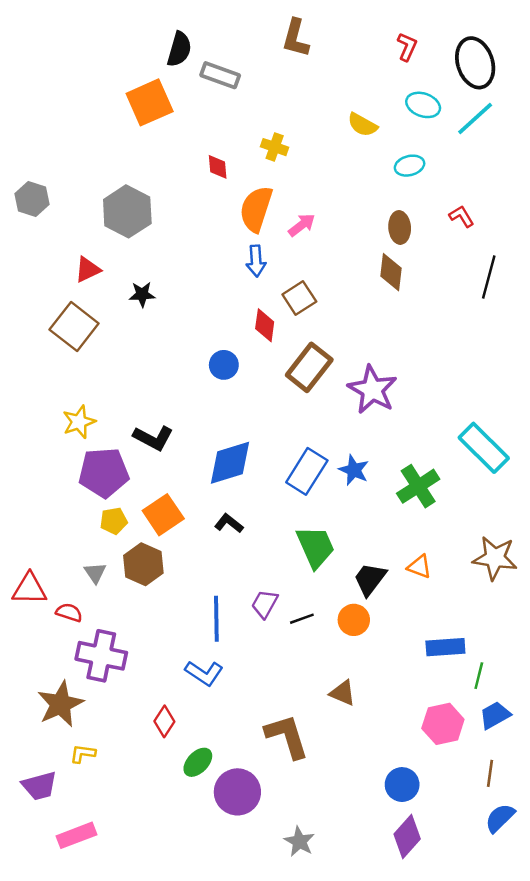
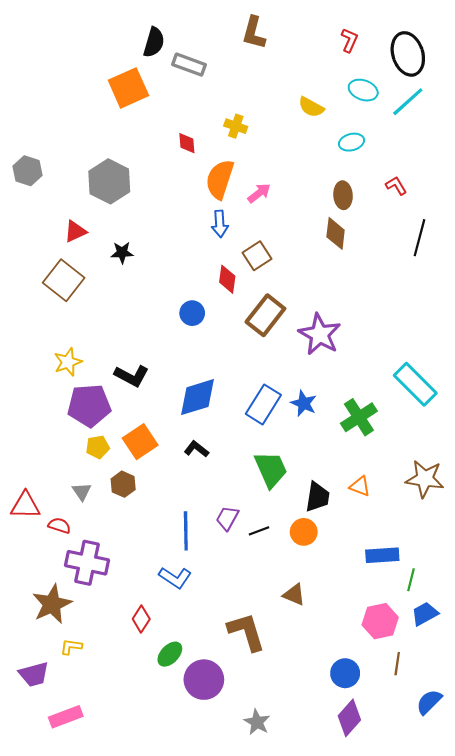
brown hexagon: (143, 564) -> (123, 484), size x0.7
black trapezoid: (370, 579) -> (318, 497), turned 152
brown line: (490, 773) -> (397, 664), moved

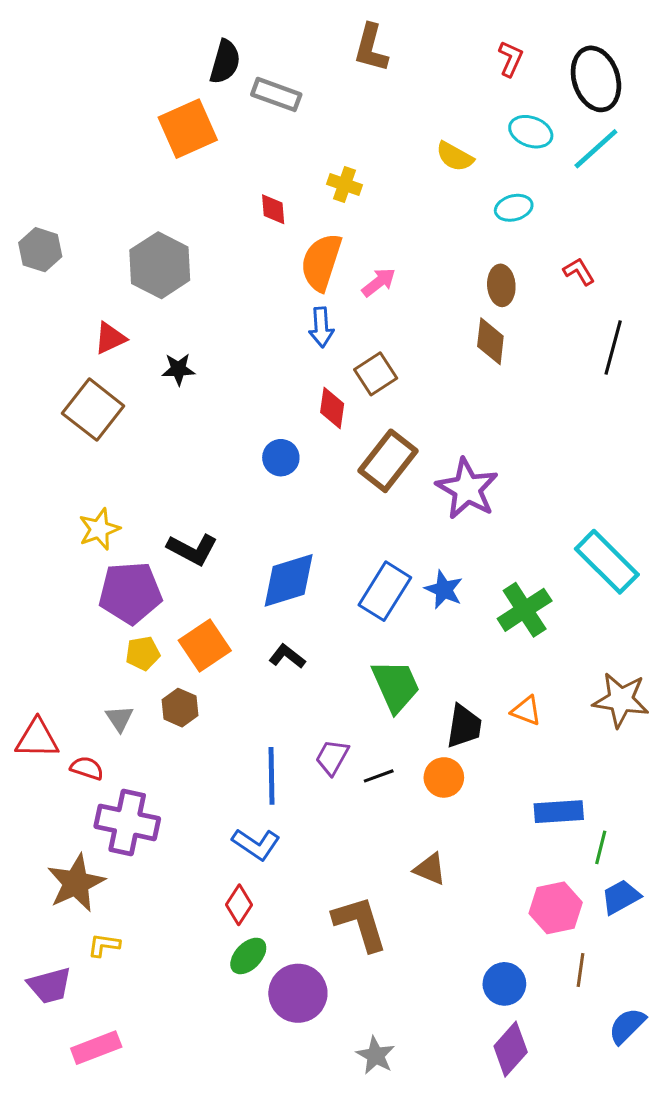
red diamond: (141, 619) -> (239, 905), moved

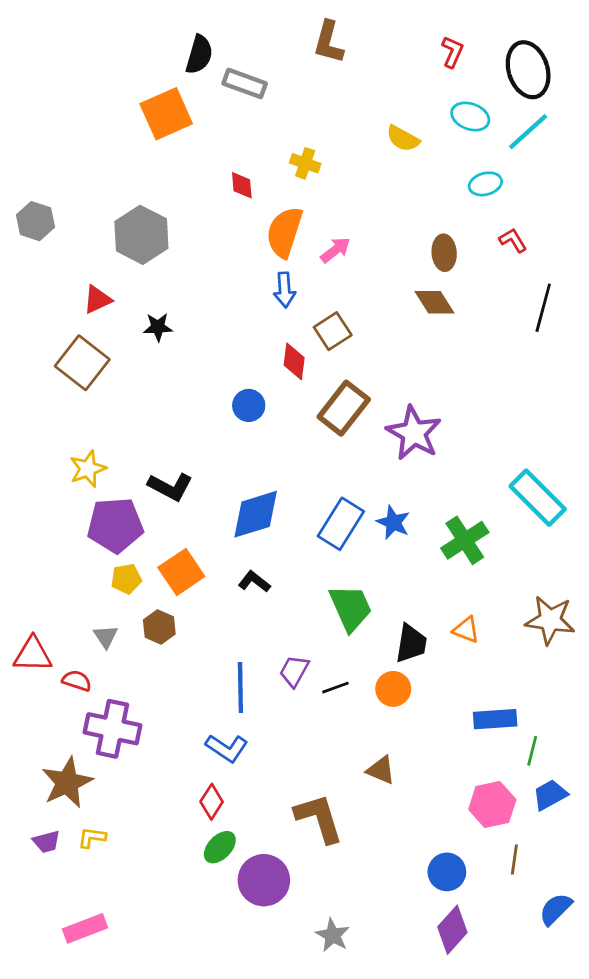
cyan ellipse: (514, 208) -> (485, 184), moved
brown diamond: (490, 341) -> (434, 302), turned -39
purple trapezoid: (50, 985) -> (46, 842), moved, size x0.7

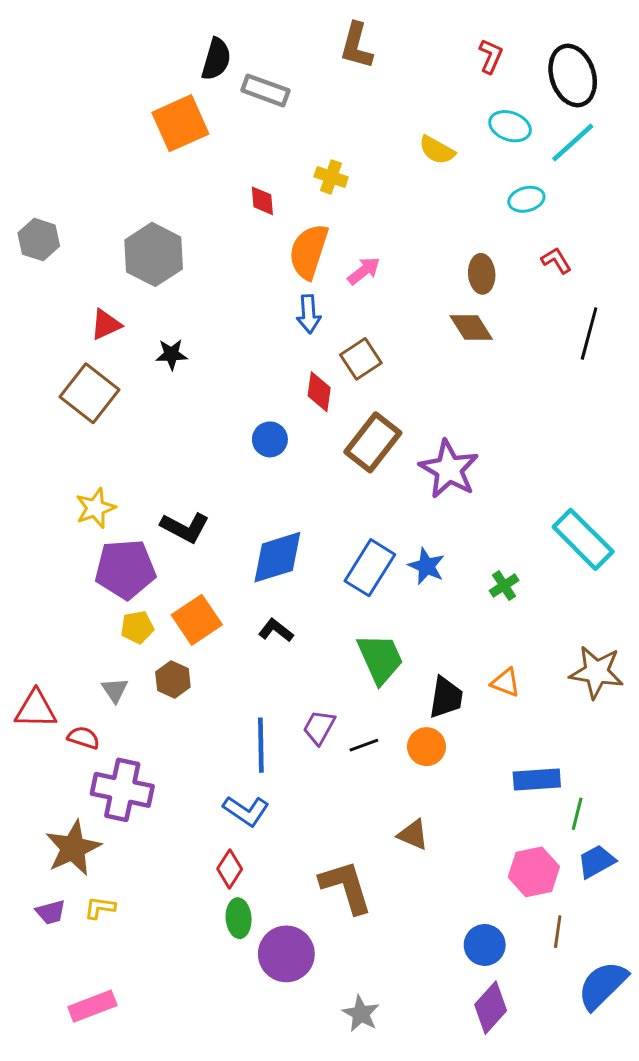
green cross: (465, 540) -> (504, 586), size x0.6
green ellipse: (220, 847) -> (239, 918), turned -48
blue semicircle: (556, 909) -> (602, 985), size x1.4

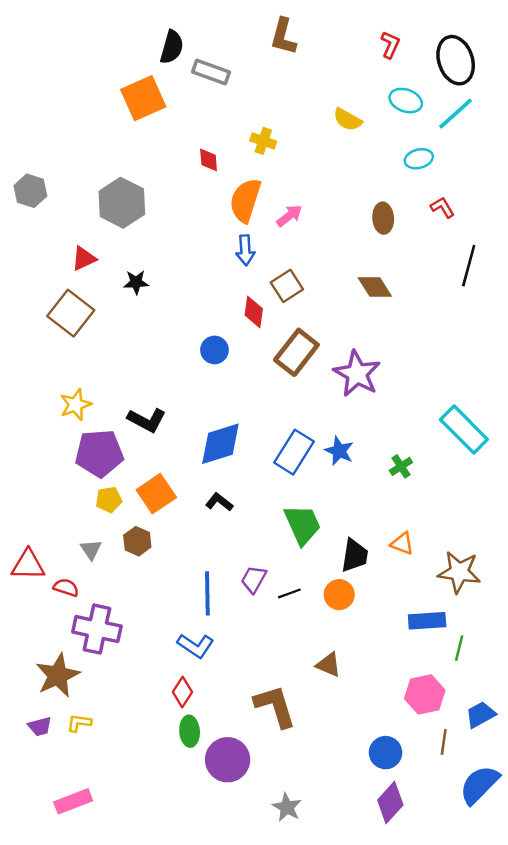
brown diamond: (471, 328) -> (375, 287), moved
brown star: (597, 672) -> (459, 572), moved
blue trapezoid: (597, 861) -> (481, 715), moved

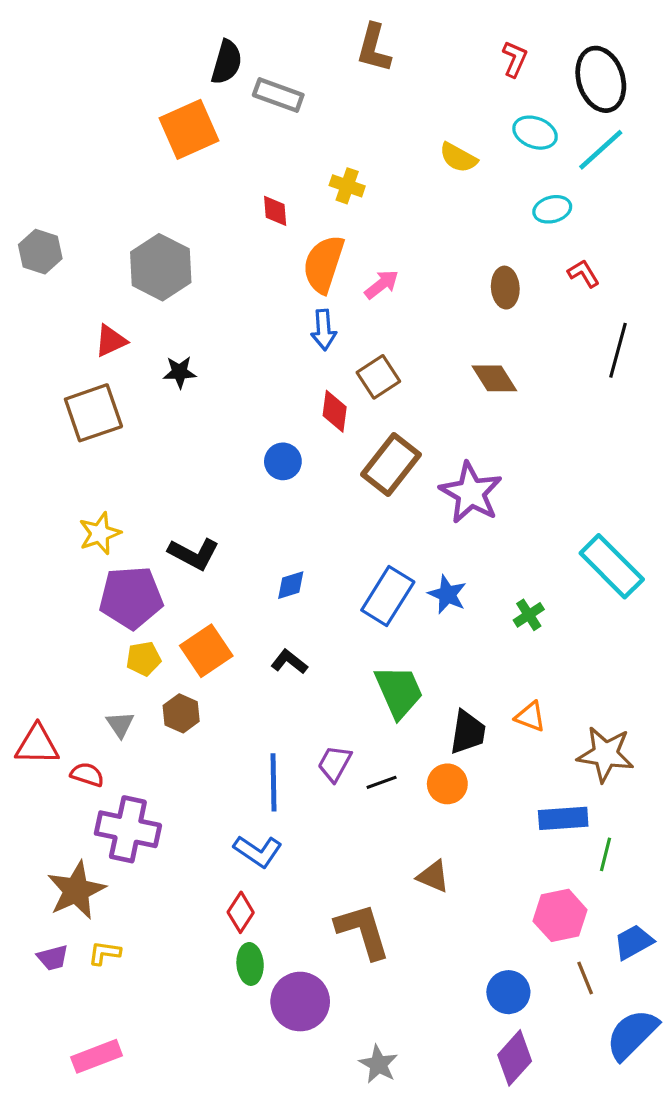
brown square: (71, 313) -> (93, 413), turned 33
blue diamond: (220, 444) -> (291, 585), size x0.5
brown line: (444, 742) -> (585, 978), turned -30

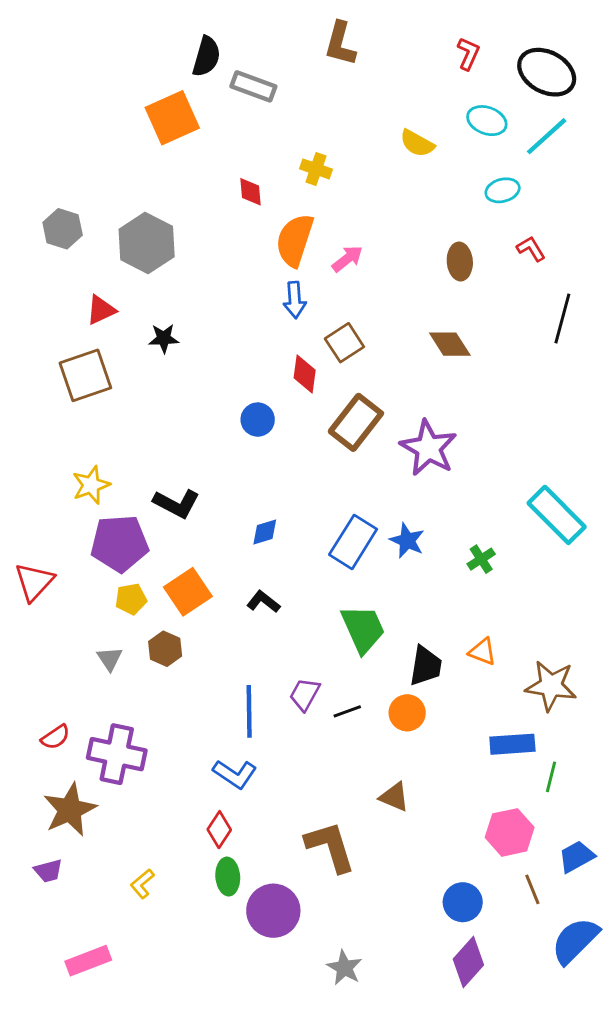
black ellipse: (601, 79) -> (547, 72), turned -44
gray hexagon: (40, 252) -> (63, 229), moved
red triangle: (37, 745) -> (34, 582), moved, turned -48
red semicircle: (87, 775) -> (55, 737), moved, turned 128
yellow L-shape: (104, 953) -> (142, 884), moved, turned -48

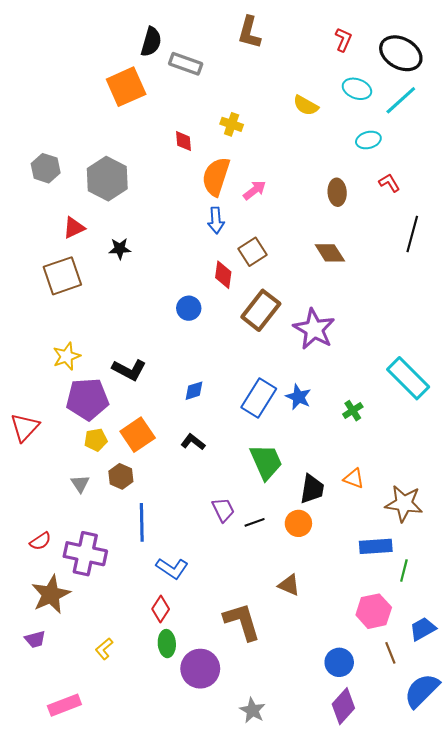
purple trapezoid: (305, 694) -> (223, 510), turned 125
blue line: (249, 711) -> (142, 522), moved

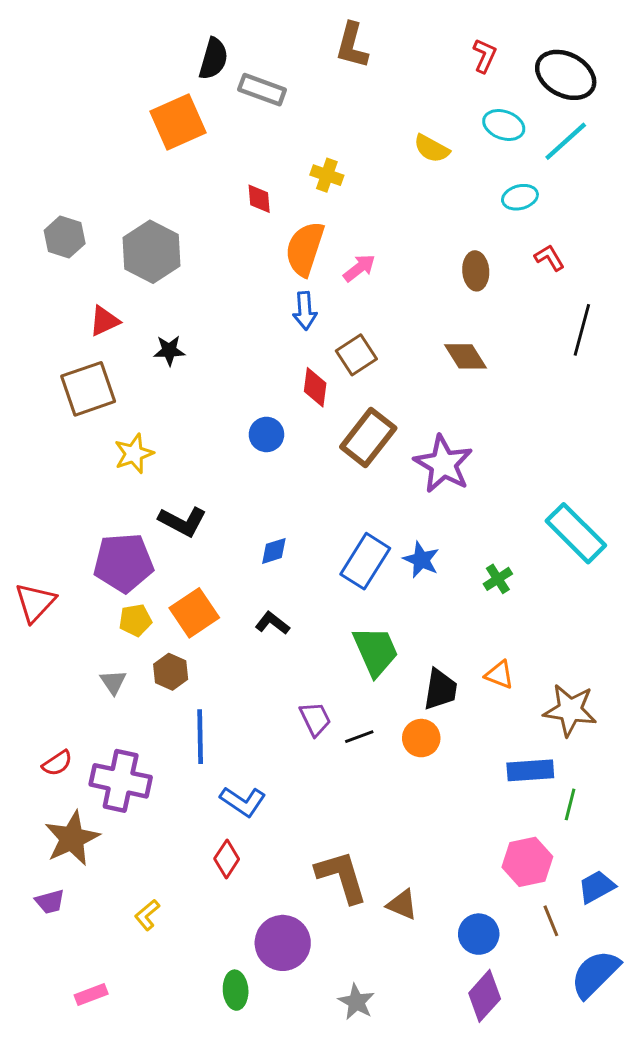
yellow star: (67, 356) -> (134, 454), moved
brown triangle: (289, 585) -> (402, 905), moved
green ellipse: (167, 644) -> (236, 990), moved
pink rectangle: (64, 705) -> (91, 994), size x0.7

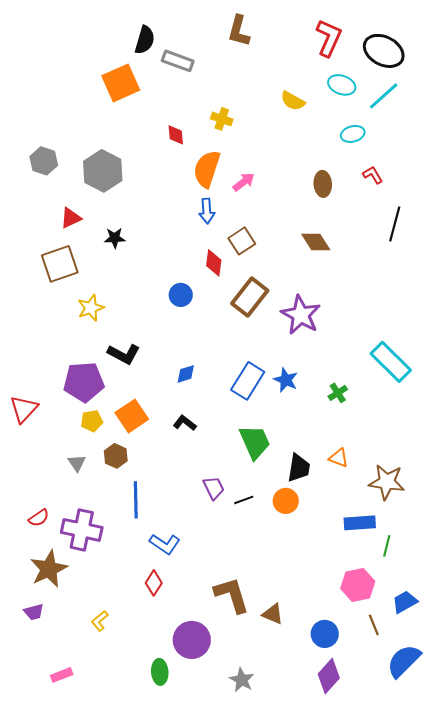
red L-shape: (485, 56) -> (329, 38), size x1.6

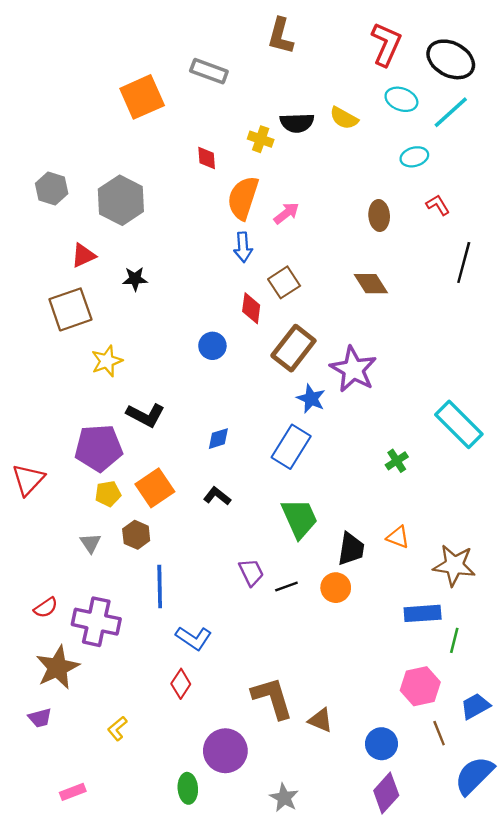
black semicircle: (145, 40) -> (297, 123), moved, turned 72
blue star: (286, 380) -> (311, 399), moved

